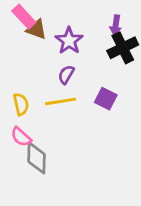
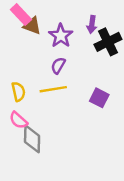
purple arrow: (116, 25) -> (92, 24), moved
purple square: (106, 99) -> (99, 98), moved

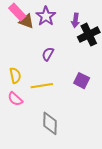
purple star: (61, 36) -> (46, 16), moved
yellow line: (53, 89) -> (42, 86), moved
gray diamond: (32, 139) -> (50, 123), moved

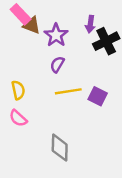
purple star: (46, 16) -> (56, 35), moved
yellow line: (42, 86) -> (68, 91), moved

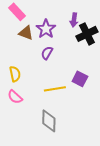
brown triangle: (32, 25) -> (26, 33), moved
yellow line: (68, 91) -> (55, 89), moved

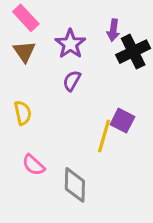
brown triangle: (26, 33) -> (24, 52), moved, turned 35
yellow line: (55, 89) -> (104, 136), moved, turned -65
pink semicircle: (15, 97) -> (33, 165), moved

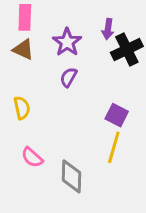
pink rectangle: (26, 18) -> (25, 17), turned 45
brown triangle: (24, 52) -> (23, 49), turned -30
yellow line: (104, 136) -> (114, 147), moved

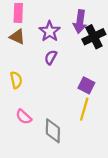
purple arrow: (108, 29) -> (80, 22), size x1.5

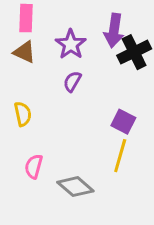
pink semicircle: (24, 117) -> (34, 166), turned 63
gray diamond: (53, 131) -> (75, 187), turned -50

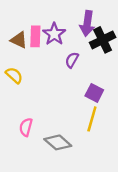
pink rectangle: (26, 18) -> (35, 36), moved
purple semicircle: (72, 81) -> (72, 60), moved
yellow semicircle: (23, 114) -> (14, 75), moved, turned -36

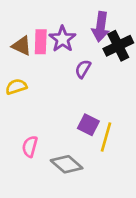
yellow semicircle: (14, 75) -> (16, 87), turned -60
purple square: (94, 93) -> (88, 125), moved

